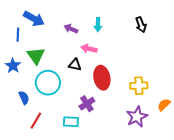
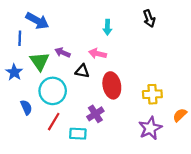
black arrow: (141, 25) -> (149, 19), moved
purple arrow: (71, 29) -> (62, 53), moved
red line: (36, 121) -> (54, 122), moved

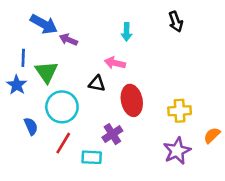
blue line: (20, 38) -> (23, 58), moved
purple arrow: (62, 53) -> (68, 40), moved

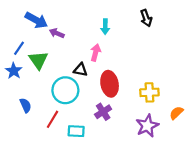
blue line: (23, 58) -> (19, 48), turned 32
pink arrow: (115, 63) -> (96, 53), turned 91
cyan circle: (62, 107) -> (65, 90), moved
purple cross: (112, 134) -> (103, 112), moved

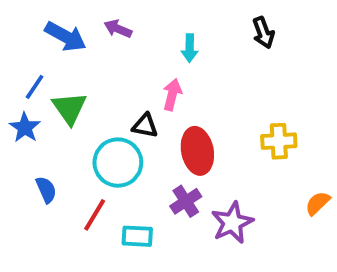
purple arrow: (57, 33) -> (118, 29), moved
yellow cross: (149, 92) -> (279, 141), moved
purple star: (147, 126) -> (232, 223), moved

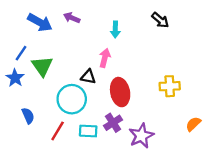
black arrow: (263, 33) -> (160, 20), turned -30
cyan rectangle: (137, 236) -> (88, 131), moved

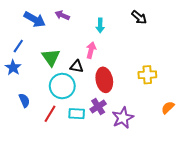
green triangle: (42, 66) -> (51, 57), moved

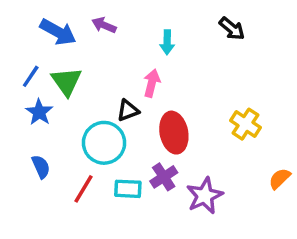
green triangle: (51, 57) -> (66, 81), moved
black triangle: (77, 67) -> (128, 110), turned -32
blue star: (13, 68) -> (39, 112), moved
yellow cross: (147, 75) -> (246, 124), turned 36

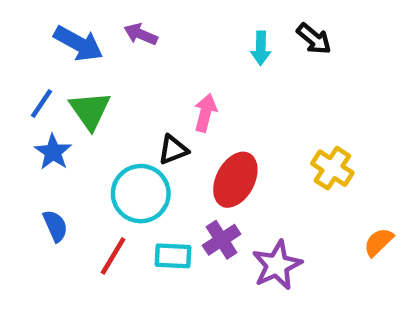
cyan arrow: (167, 42) -> (261, 48), moved
red ellipse: (174, 133) -> (235, 180), turned 39

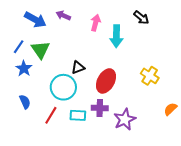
cyan arrow: (261, 48) -> (116, 36), moved, size x1.5
pink arrow: (205, 113) -> (96, 23), moved
purple cross: (222, 240) -> (100, 108), turned 35

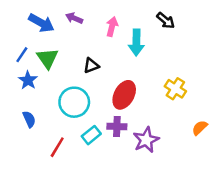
black triangle: (78, 67) -> (91, 66), moved
red line: (51, 115) -> (57, 147), moved
cyan rectangle: (78, 115) -> (91, 135), turned -42

